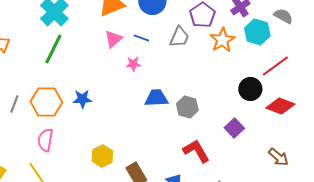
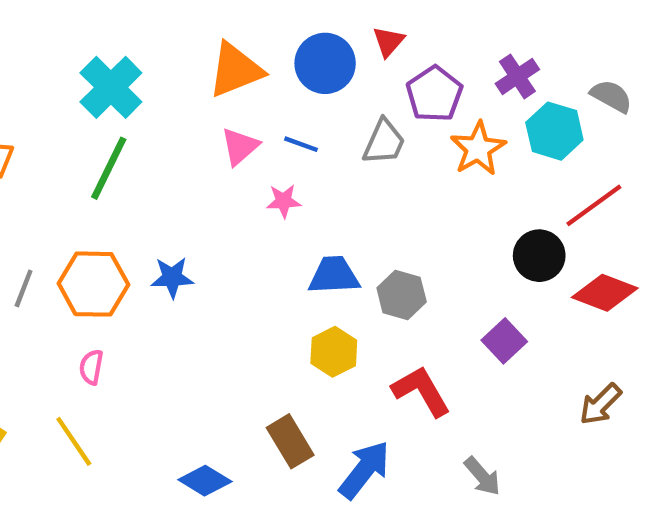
pink semicircle: (45, 140) -> (91, 367), size x0.7
yellow hexagon: (102, 156) -> (334, 352), moved
brown arrow: (278, 157) -> (600, 404), turned 95

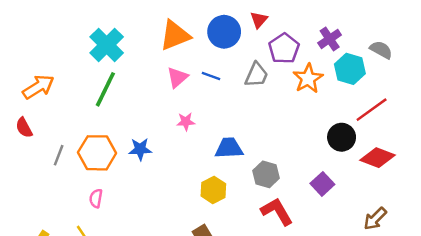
pink star: (284, 201) -> (186, 122), moved
gray hexagon: (402, 295) -> (266, 174), moved
yellow hexagon: (334, 352) -> (213, 190), moved

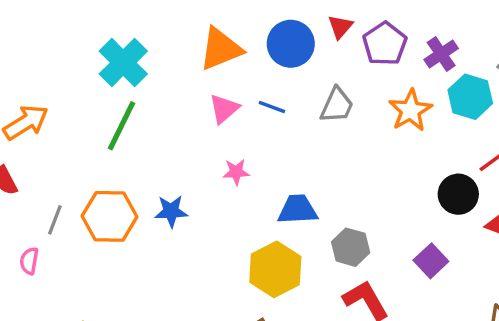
purple pentagon: (284, 49) -> (385, 44), moved
yellow hexagon: (213, 190) -> (275, 269), size x1.4
pink semicircle: (96, 198) -> (29, 261), moved

